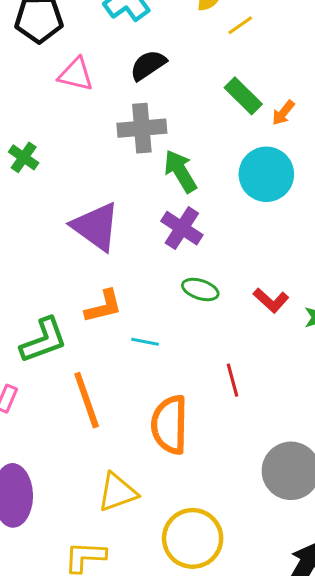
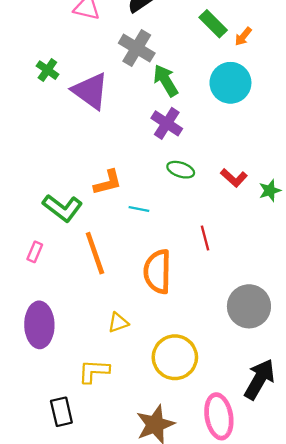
gray cross: (142, 128) -> (137, 48), turned 36
purple triangle: (96, 227) -> (90, 91), moved
green L-shape: (44, 340) -> (63, 208), turned 57
yellow triangle: (117, 492) -> (118, 323), size x0.7

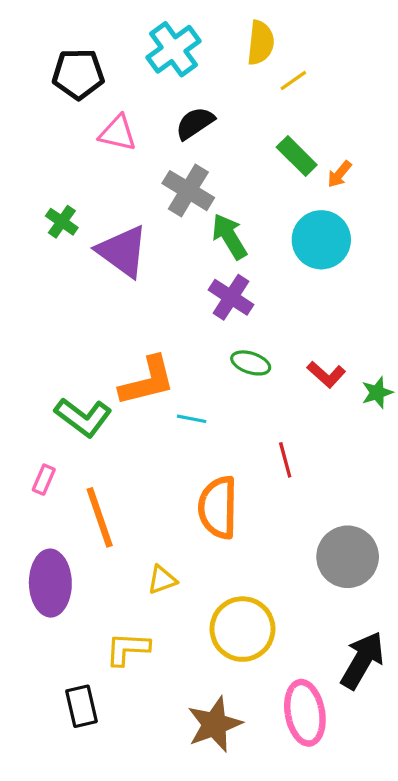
orange L-shape: (108, 182) -> (147, 381), size x1.4
orange line: (95, 253) -> (100, 517), moved

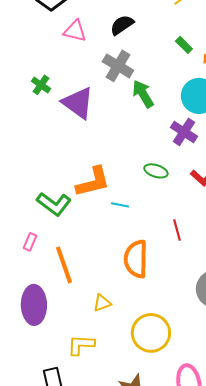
green rectangle: (297, 156) -> (184, 45), size x0.7
purple cross: (231, 297) -> (184, 132), moved

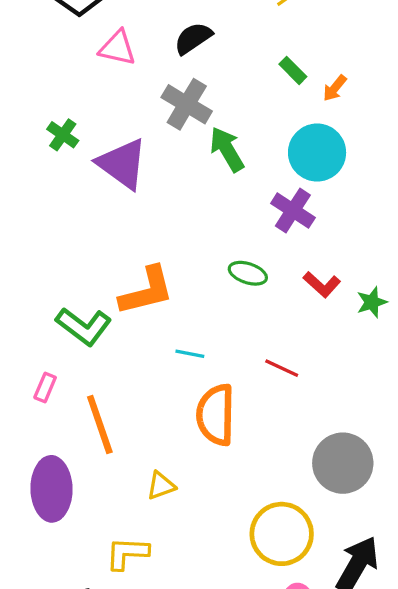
cyan line: (120, 205) -> (190, 354), moved
red line: (177, 230) -> (282, 368), turned -50
yellow circle: (151, 333) -> (282, 534), moved

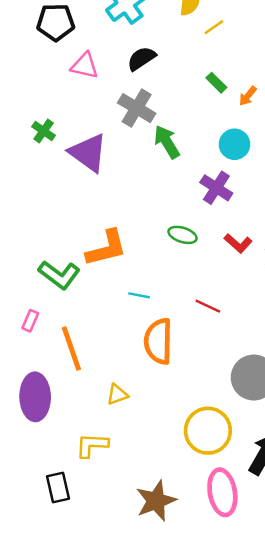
cyan circle: (317, 153) -> (234, 144), size x0.7

